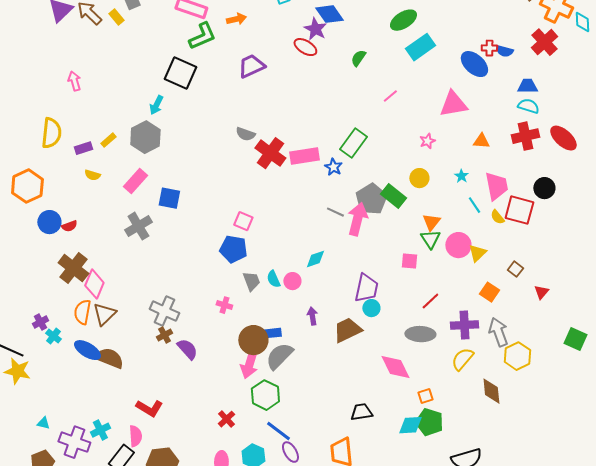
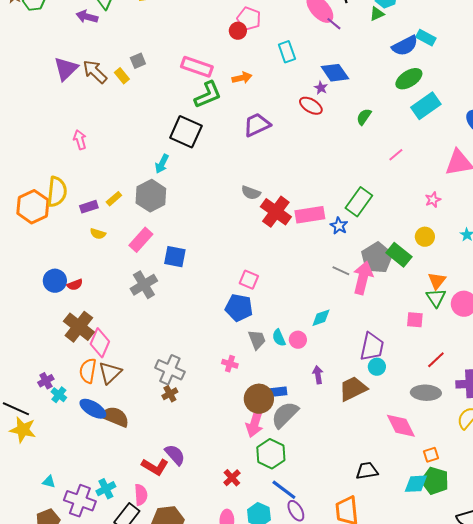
purple star: (315, 29) -> (321, 88), size x0.6
orange hexagon: (27, 186) -> (33, 207), moved
purple semicircle: (187, 349) -> (175, 455), moved

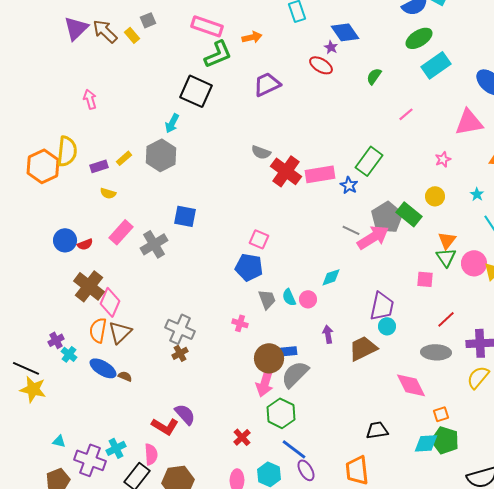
pink rectangle: (141, 240) -> (121, 232), moved
pink arrow: (363, 278) -> (373, 237), turned 44
brown semicircle: (115, 417) -> (125, 376), size x0.5

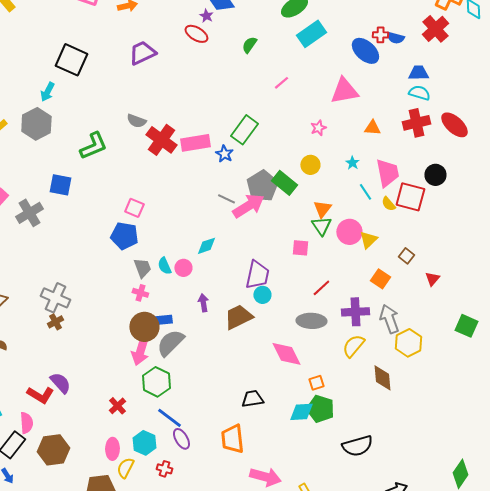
green L-shape: (218, 54) -> (93, 146), moved
pink cross: (240, 323) -> (140, 293), moved

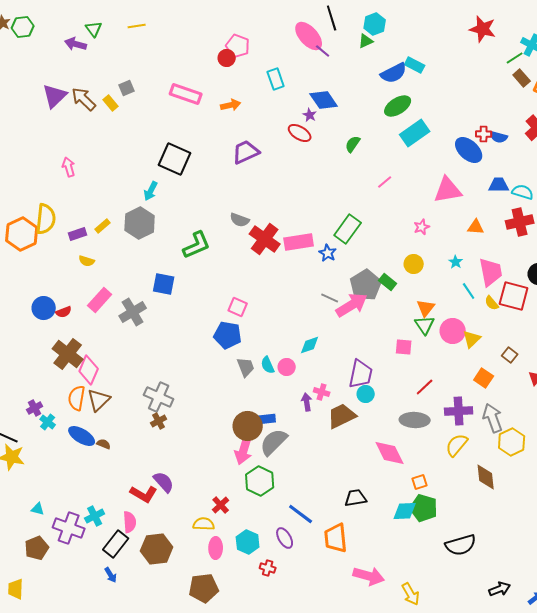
blue trapezoid: (418, 73) -> (499, 185), moved
green rectangle: (284, 183) -> (388, 282), size x0.7
pink cross: (140, 293) -> (322, 392), moved
blue line: (169, 418) -> (301, 514), moved
yellow semicircle: (125, 468) -> (204, 524), moved, turned 65

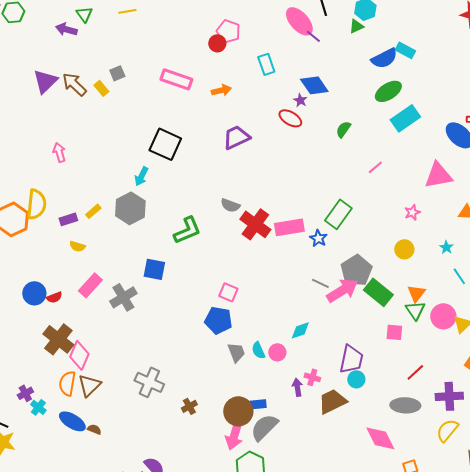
green rectangle: (388, 282) -> (378, 292), moved, size x1.6
brown cross: (159, 421) -> (189, 406), moved

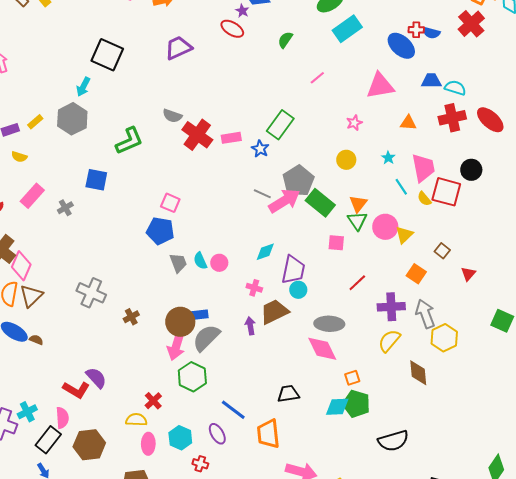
pink rectangle: (289, 227) -> (231, 138), size x0.7
gray cross: (123, 297) -> (65, 208), size x0.6
cyan diamond: (300, 330) -> (265, 252), moved
purple arrow: (297, 387) -> (250, 326), moved
gray ellipse: (405, 405) -> (329, 324), moved

